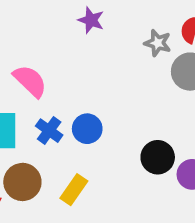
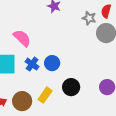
black circle: (158, 157) -> (71, 87), moved
brown circle: (22, 182) -> (22, 101), moved

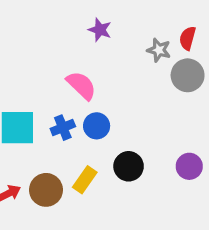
pink semicircle: (22, 38) -> (81, 85), moved
blue cross: (32, 64) -> (63, 128), turned 32

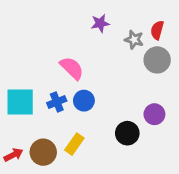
purple star: (100, 30) -> (100, 23), moved, turned -30
black circle: (129, 166) -> (127, 133), moved
purple circle: (189, 166) -> (154, 114), moved

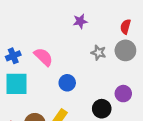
gray star: (134, 40) -> (98, 53), moved
pink semicircle: (72, 68) -> (43, 57), moved
blue cross: (57, 102) -> (13, 56), moved

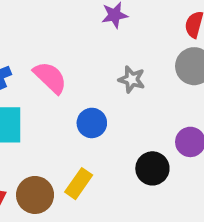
gray star: (98, 53) -> (132, 79), moved

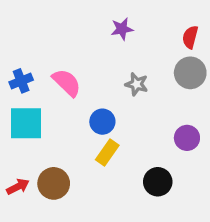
black circle: (152, 168) -> (158, 182), moved
yellow rectangle: (79, 184) -> (107, 153), moved

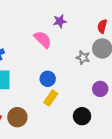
pink semicircle: (67, 83) -> (43, 39), moved
gray star: (137, 84) -> (83, 58), moved

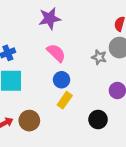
purple star: (60, 21) -> (50, 19), moved, size x1.5
pink semicircle: (43, 39) -> (56, 53), moved

